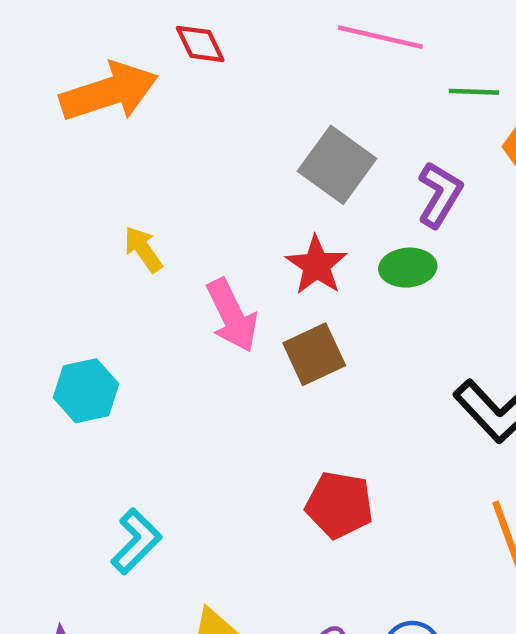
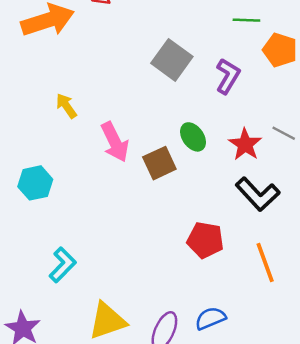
red star: (316, 265) -> (245, 144), moved
green ellipse: (408, 268) -> (193, 137), moved, turned 60
red pentagon: (339, 505) -> (205, 240), moved

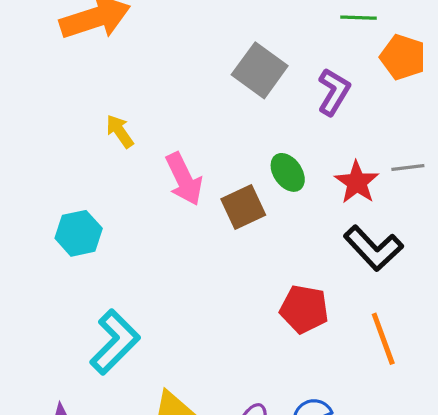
gray line: (284, 133) -> (408, 167), turned -35
cyan L-shape: (63, 265) -> (115, 342), size x1.4

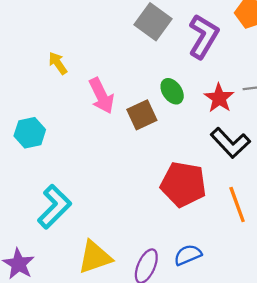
purple L-shape: (334, 92) -> (203, 36), size x1.4
red pentagon: (304, 309) -> (183, 184), size x1.4

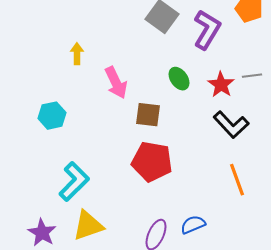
yellow arrow: (58, 63) -> (77, 54), turned 35
brown square: (142, 115) -> (148, 115), moved, turned 32
red pentagon: (183, 184) -> (152, 162), moved
yellow triangle: (95, 257) -> (88, 226), moved

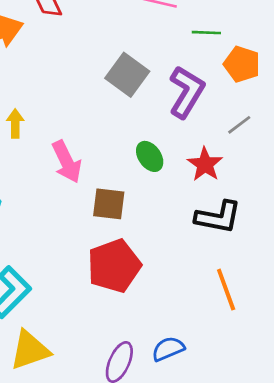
gray line: (252, 76) -> (239, 125), moved, turned -30
black L-shape: (231, 125) -> (218, 217), turned -36
red pentagon: (152, 162) -> (114, 266), turned -30

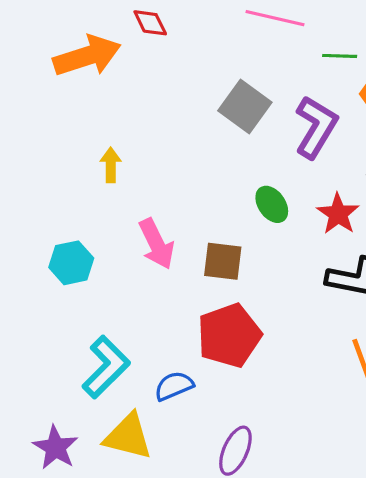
pink arrow: (67, 162) -> (157, 244), moved
blue semicircle: (168, 349) -> (174, 386), moved
yellow triangle: (30, 350) -> (128, 436), turned 33

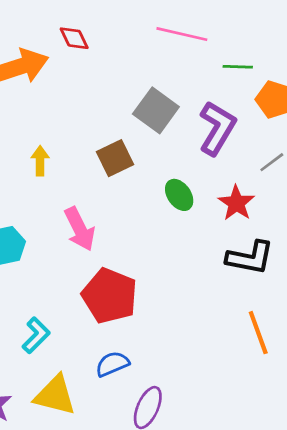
brown square: (223, 261) -> (115, 158), moved, turned -33
red pentagon: (229, 335) -> (110, 296), moved, turned -30
cyan L-shape: (106, 367) -> (36, 335), size x0.7
blue semicircle: (174, 386) -> (112, 364), moved

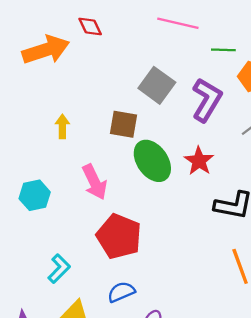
brown square: (115, 158) -> (123, 124), turned 36
green ellipse: (179, 195) -> (152, 161), moved, size x1.6
red star: (236, 203) -> (199, 161), moved

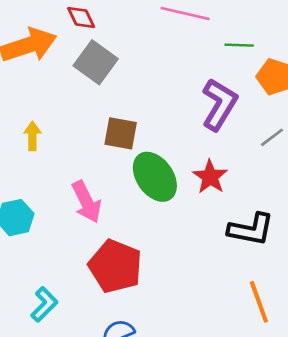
gray square: (157, 85) -> (96, 62), moved
yellow arrow: (62, 126) -> (32, 136), moved

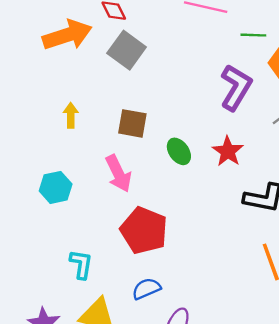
brown square: (121, 133) -> (132, 123), moved
green ellipse: (155, 177) -> (179, 151), size x0.6
cyan L-shape: (44, 304) -> (81, 264), turned -36

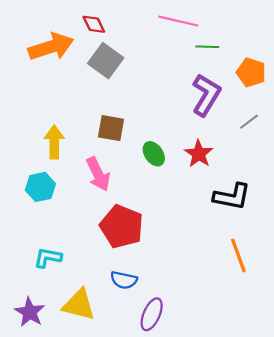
green line: (253, 35) -> (207, 47), moved
yellow arrow: (71, 115) -> (54, 142), moved, size x1.4
cyan L-shape: (81, 264) -> (48, 258), moved, turned -88
blue semicircle: (146, 289) -> (124, 280), turned -145

